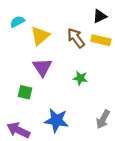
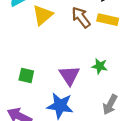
purple triangle: (42, 67) -> (69, 75), moved
green star: (80, 78) -> (100, 66), moved

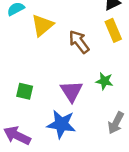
brown arrow: (81, 17) -> (79, 42), moved
yellow rectangle: (108, 20) -> (113, 30), turned 54

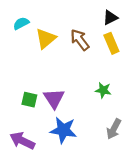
brown arrow: (79, 42) -> (80, 40), moved
purple triangle: (72, 91) -> (54, 98), moved

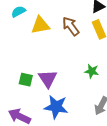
yellow triangle: (46, 39) -> (40, 25), turned 30

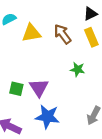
green star: (92, 71) -> (77, 69), moved

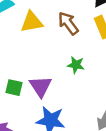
green star: (77, 69) -> (76, 65), moved

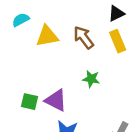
purple triangle: (41, 86) -> (56, 100), turned -30

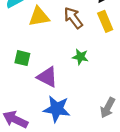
green square: (30, 102) -> (22, 58), moved

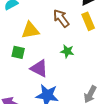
yellow triangle: (39, 17) -> (30, 30), moved

